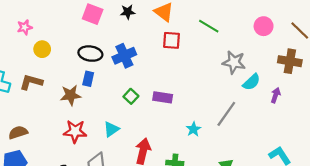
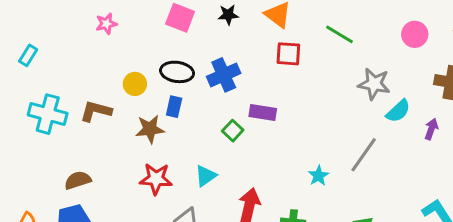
pink star: (25, 27) -> (106, 24), moved
yellow circle: (42, 49) -> (135, 84), moved
purple rectangle: (163, 97) -> (263, 113), moved

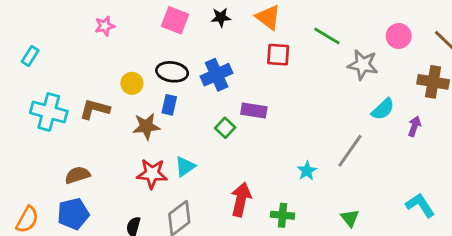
gray star: (374, 84) -> (363, 65), moved
cyan triangle: (206, 176) -> (185, 166), moved

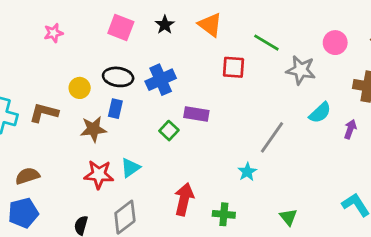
black star: (221, 17) -> (165, 25), turned -30
red square: (278, 55) -> (233, 67), moved
gray line: (350, 151) -> (272, 137), moved

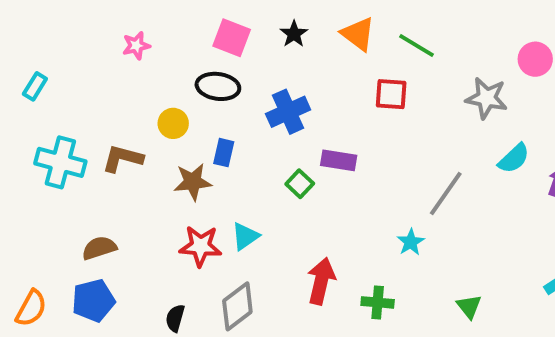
green line: (266, 43) -> (416, 46), moved
black ellipse: (118, 77) -> (218, 86), moved

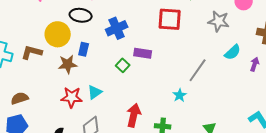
red square: (391, 94) -> (170, 19), size x1.4
yellow circle: (173, 123) -> (58, 34), size x1.6

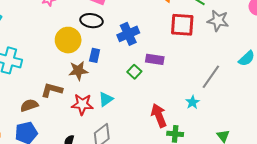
gray star: (219, 21) -> (218, 21), moved
brown L-shape: (32, 52) -> (52, 90), moved
red arrow: (134, 115) -> (159, 116), moved, turned -35

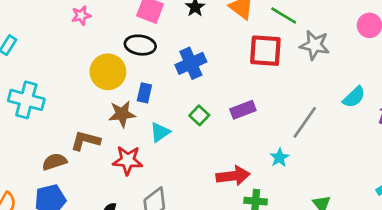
purple rectangle: (155, 59) -> (243, 110), moved, turned -30
cyan triangle: (106, 99) -> (160, 132), moved
red arrow: (159, 116) -> (233, 176), turned 105

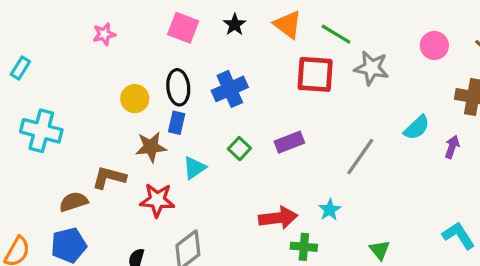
black ellipse: (140, 45) -> (178, 87), moved, turned 76
yellow circle: (108, 72) -> (135, 99), size x0.7
cyan star: (279, 158) -> (330, 210), moved

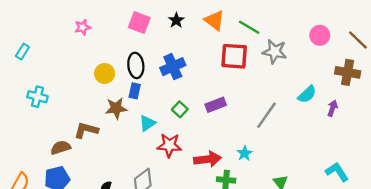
cyan cross: (41, 131) -> (37, 97), size x0.7
red star: (157, 200) -> (169, 145), moved

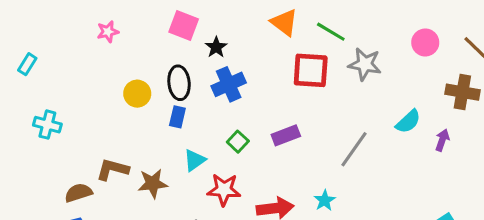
black star: (176, 20) -> (216, 47), moved
brown star: (116, 108) -> (153, 183), moved

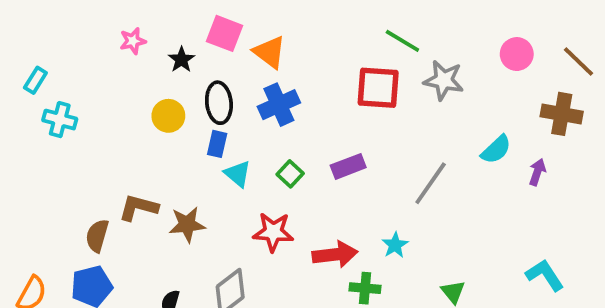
orange triangle: (284, 22) -> (270, 52), moved
black star: (216, 47) -> (181, 60), moved
cyan cross: (47, 125) -> (60, 120), moved
cyan triangle: (195, 160) -> (238, 174), moved, turned -45
brown semicircle: (78, 193) -> (97, 236), turned -56

